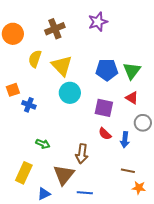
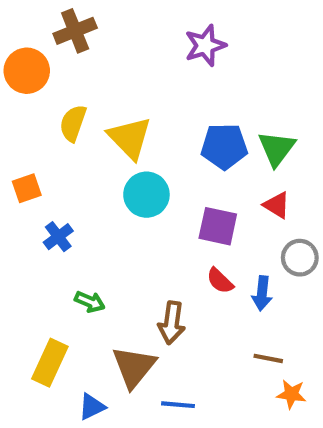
brown cross: (55, 29) -> (75, 31), moved
blue cross: (29, 105) -> (58, 237), moved, turned 32

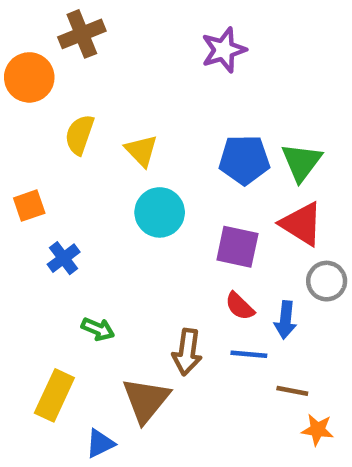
yellow triangle: (130, 138) -> (141, 151), size x0.7
red triangle: (277, 205) -> (301, 224), size x1.5
blue line: (178, 405) -> (249, 354), moved

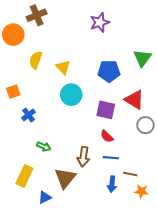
green triangle: (301, 162) -> (142, 58), moved
blue arrow: (285, 320) -> (112, 184), moved

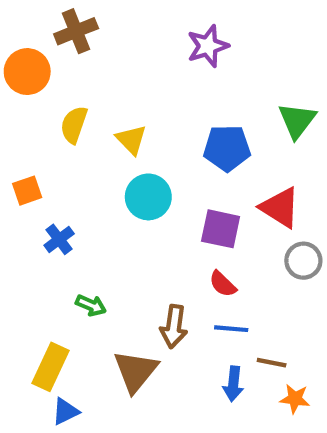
blue triangle: (45, 197) -> (65, 412), moved

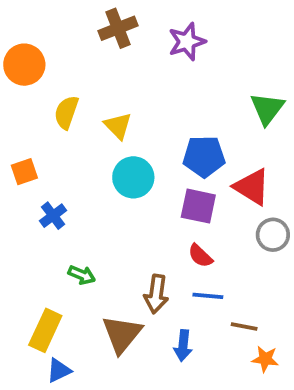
brown cross: (76, 31) -> (118, 28), moved
blue pentagon: (227, 148) -> (204, 156), moved
blue arrow: (233, 384) -> (183, 346), moved

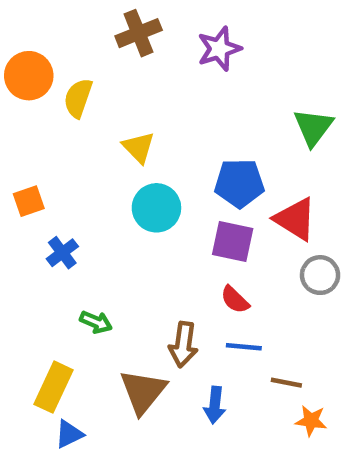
yellow semicircle: (66, 112) -> (78, 98), moved

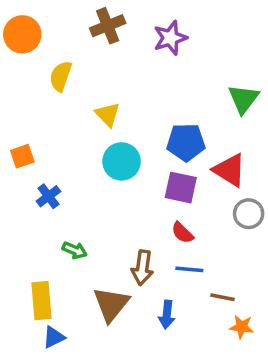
orange circle: (29, 76) -> (22, 34), moved
yellow rectangle: (53, 387) -> (41, 301), turned -30

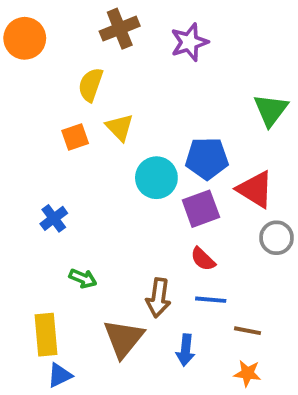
yellow semicircle: (61, 76) -> (91, 85), moved
orange square: (22, 156) -> (75, 137), moved
cyan circle: (122, 161) -> (156, 178), moved
purple square: (181, 188) -> (201, 209), turned -32
orange star: (242, 327) -> (247, 373), moved

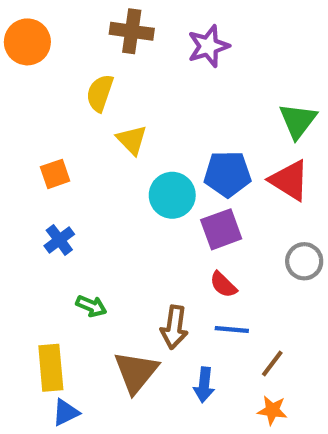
brown cross: (120, 29) -> (132, 31), turned 30
orange square: (75, 137) -> (55, 174), moved
red triangle: (255, 189) -> (289, 180), moved
brown line: (247, 331) -> (272, 363), turned -64

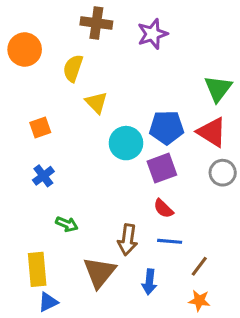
orange circle: (27, 42) -> (25, 50), moved
gray circle: (304, 261) -> (223, 173), moved

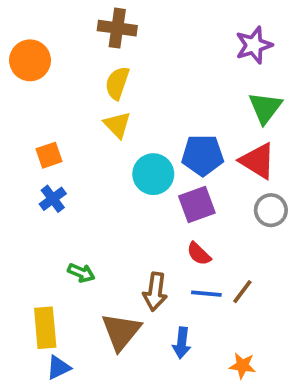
purple star: (152, 34) -> (254, 45), moved
yellow semicircle: (73, 68) -> (117, 83), moved
blue cross: (43, 176) -> (53, 199), moved
brown line: (199, 266) -> (242, 292), moved

